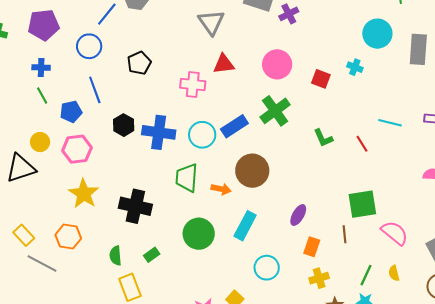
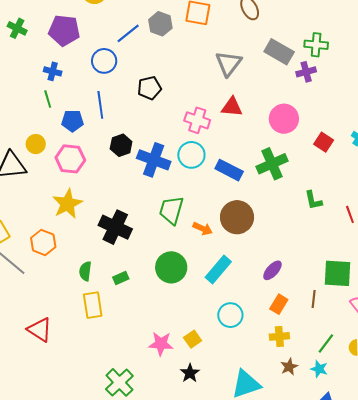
blue rectangle: (234, 126) -> (229, 170), turned 48
cyan circle: (202, 135) -> (191, 155), moved

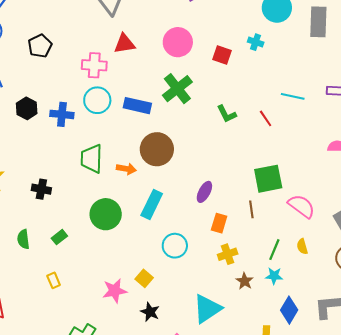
blue cross: (154, 160) -> (62, 114), size x0.7
black cross: (115, 227) -> (41, 189), size x0.6
yellow rectangle: (93, 305) -> (54, 280), moved, size x0.6

